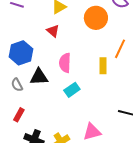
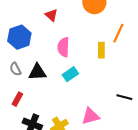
black triangle: (39, 77) -> (37, 72), moved

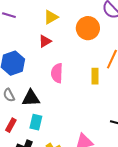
red triangle: (51, 15) -> (45, 41), turned 48
cyan rectangle: (70, 74) -> (36, 122), moved, turned -42

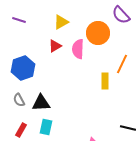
pink semicircle: (57, 73) -> (78, 49), moved

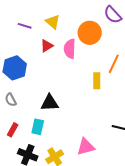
purple line: (19, 20) -> (25, 26), moved
yellow triangle: (61, 22) -> (53, 22), turned -49
black triangle: (41, 103) -> (50, 103), moved

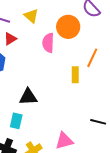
red triangle: (47, 46) -> (10, 39), moved

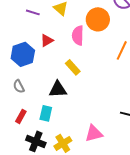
red triangle: (10, 39) -> (47, 40), moved
yellow rectangle: (75, 75) -> (73, 67), moved, turned -42

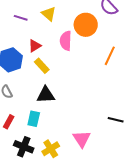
yellow rectangle: (73, 67) -> (42, 66), moved
pink triangle: (94, 133) -> (82, 139), turned -48

